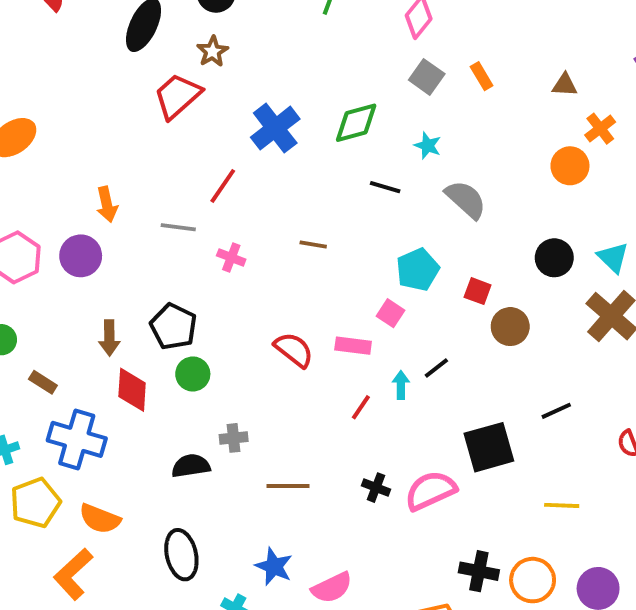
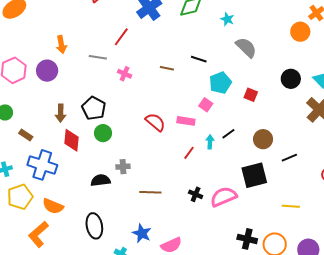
black line: (385, 187) -> (199, 59), moved
brown circle: (510, 327) -> (263, 139), moved

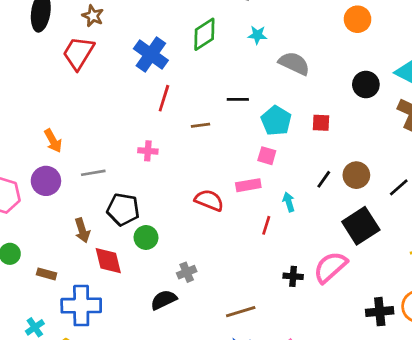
red line: (121, 37) -> (164, 98), moved
gray line: (98, 57) -> (93, 173), moved
black line: (228, 134) -> (324, 179), moved
brown line: (150, 192) -> (241, 312), moved

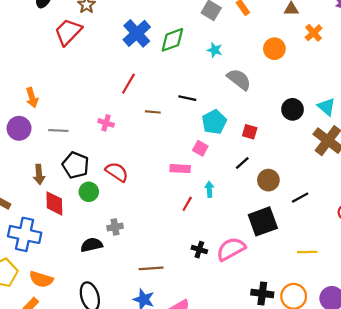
orange circle: (358, 19) -> (274, 49), moved
blue cross: (151, 55) -> (137, 33), moved
black line: (324, 179) -> (242, 163), moved
red semicircle: (209, 200) -> (117, 172), moved

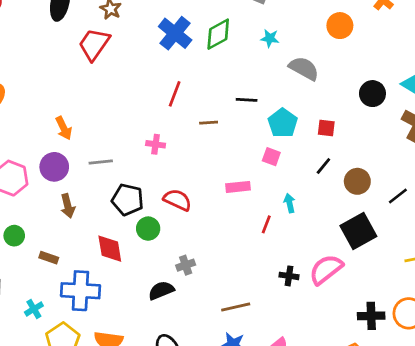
pink rectangle: (180, 169) -> (238, 187), moved
brown arrow: (39, 174) -> (68, 206), moved

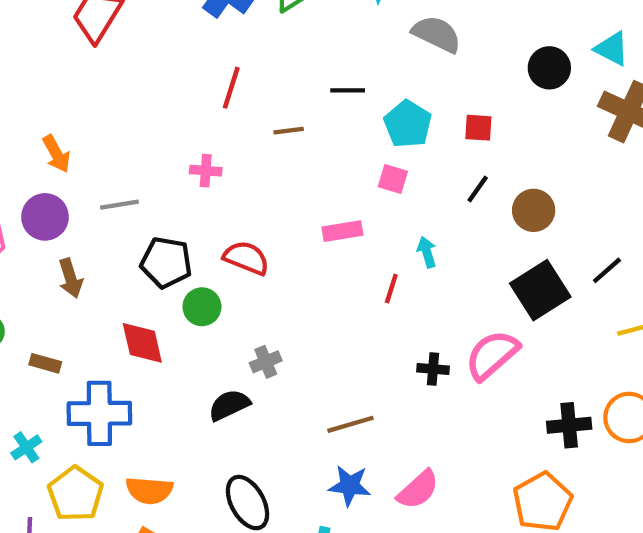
black line: (398, 196) -> (607, 270), moved

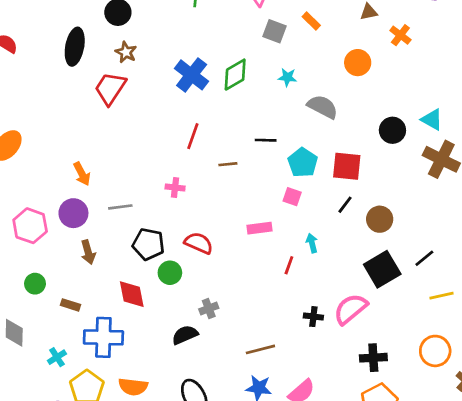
red square: (478, 128) -> (347, 166), size x1.6
black cross: (569, 425) -> (373, 358), moved

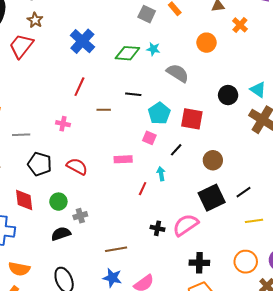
green diamond: (235, 75) -> (127, 53), moved, turned 30
black line: (345, 205) -> (176, 150), moved
green circle: (170, 273) -> (58, 202), moved

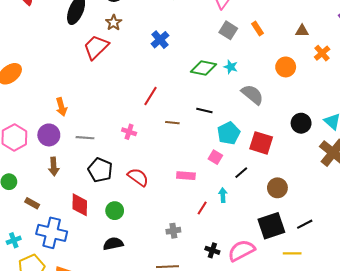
blue cross: (82, 41) -> (160, 40), moved, size x0.7
gray cross: (80, 216) -> (173, 231), moved
yellow line: (254, 221) -> (292, 253), moved

